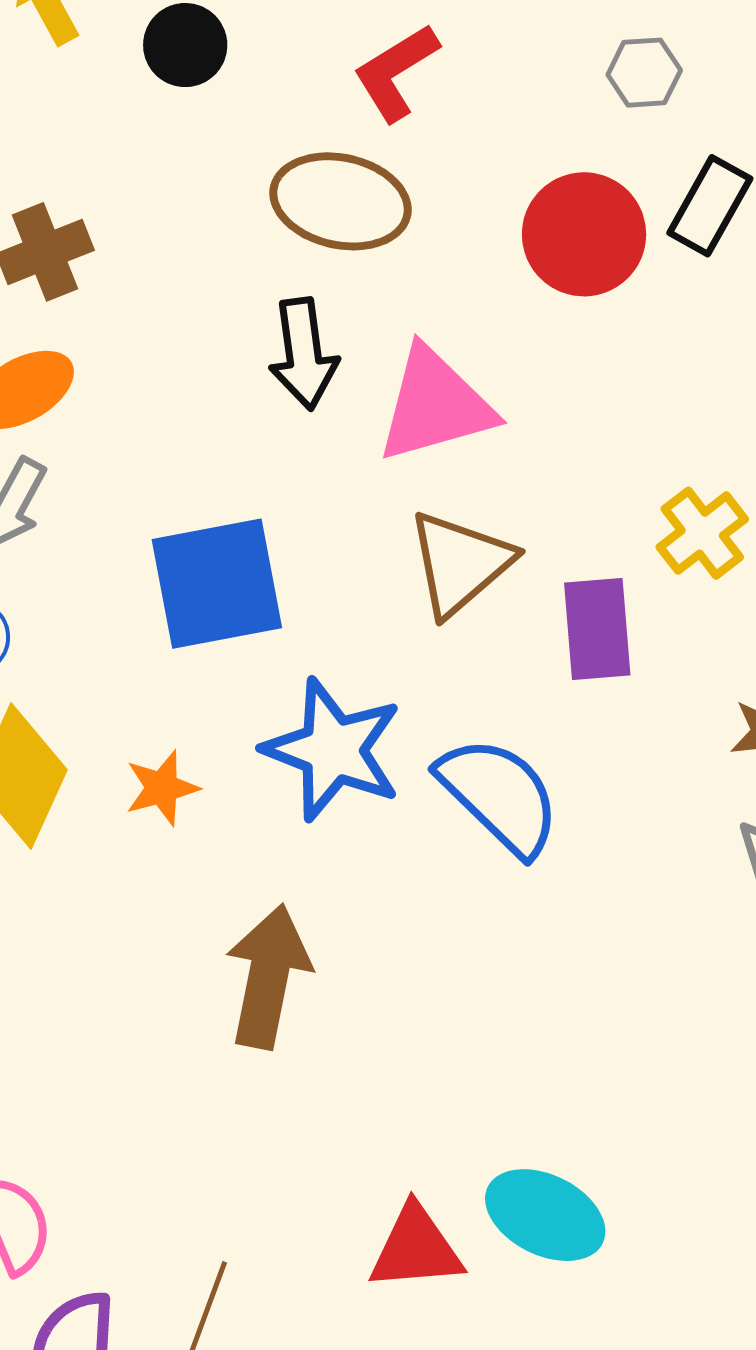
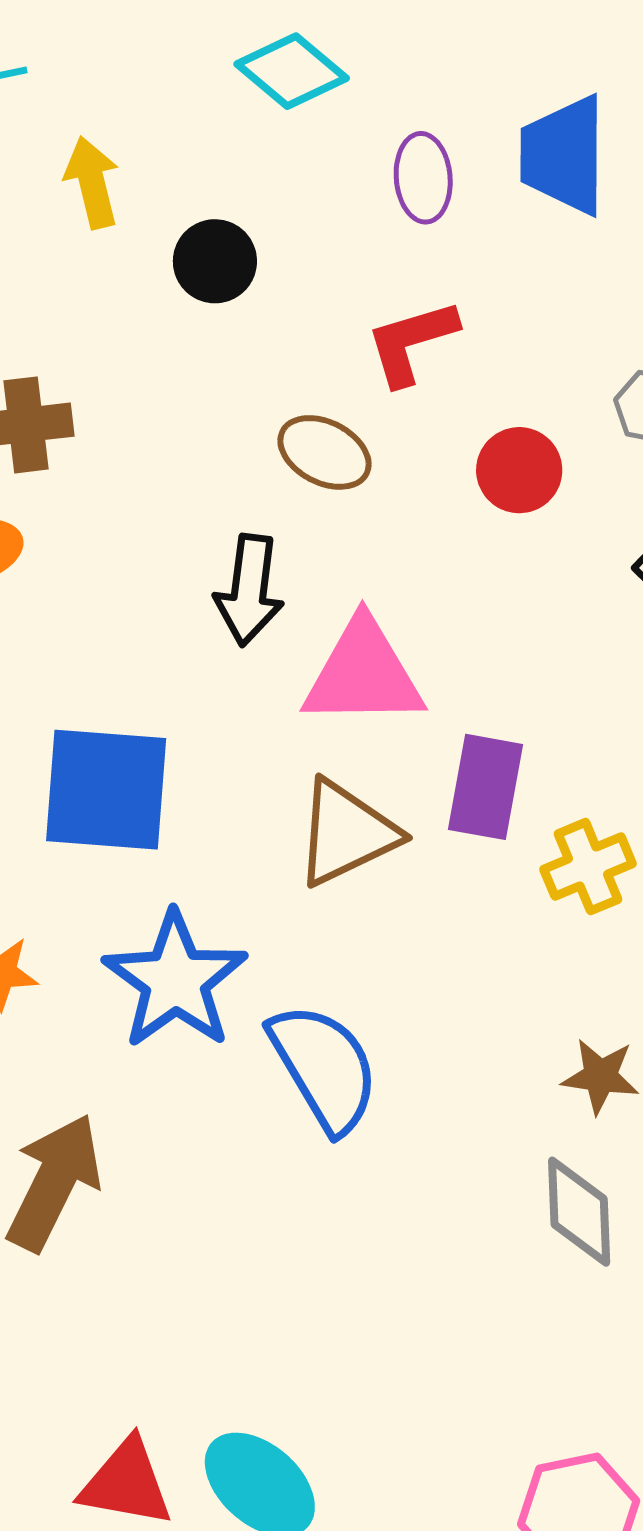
brown ellipse: (341, 201) -> (324, 452), size x0.7
red circle: (584, 234) -> (519, 470), moved, size x0.7
purple rectangle: (597, 629) -> (486, 787), moved

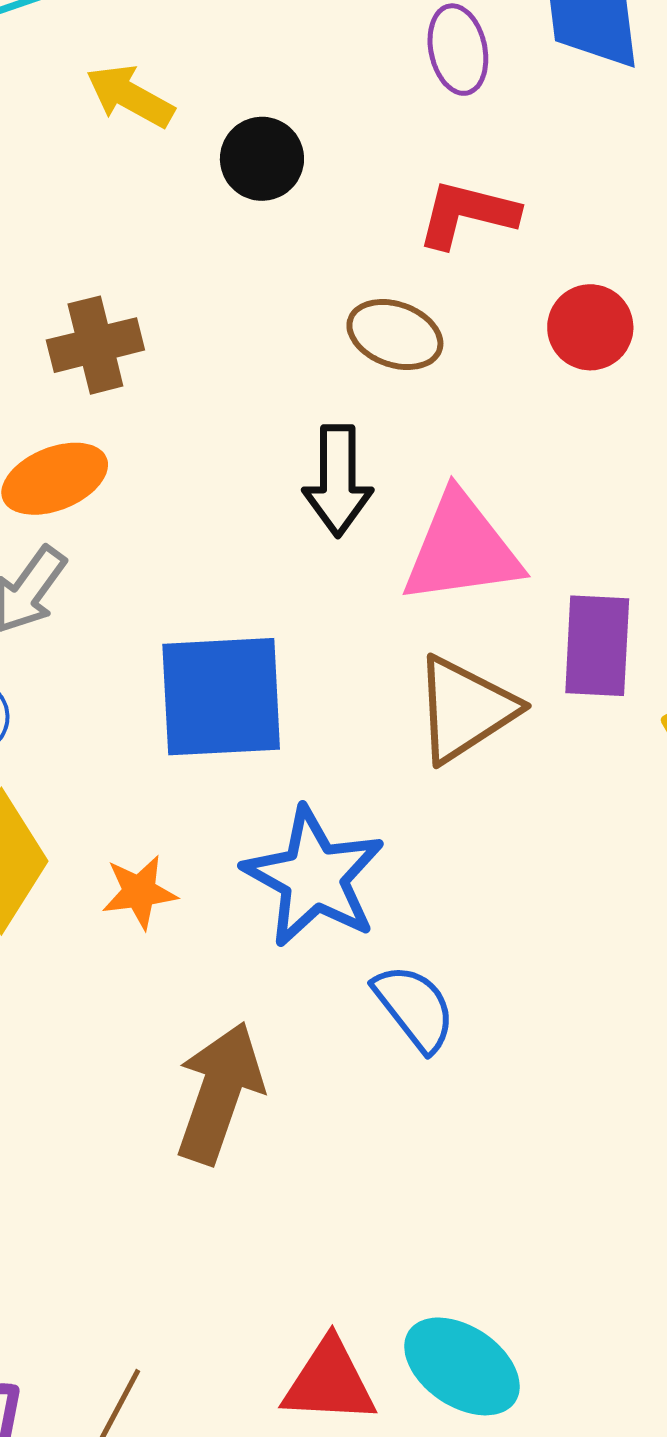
yellow arrow: (92, 182) -> (130, 96), turned -40
red L-shape: (411, 342) -> (467, 214), turned 38
blue semicircle: (324, 1067) -> (414, 1008), moved, size x0.7

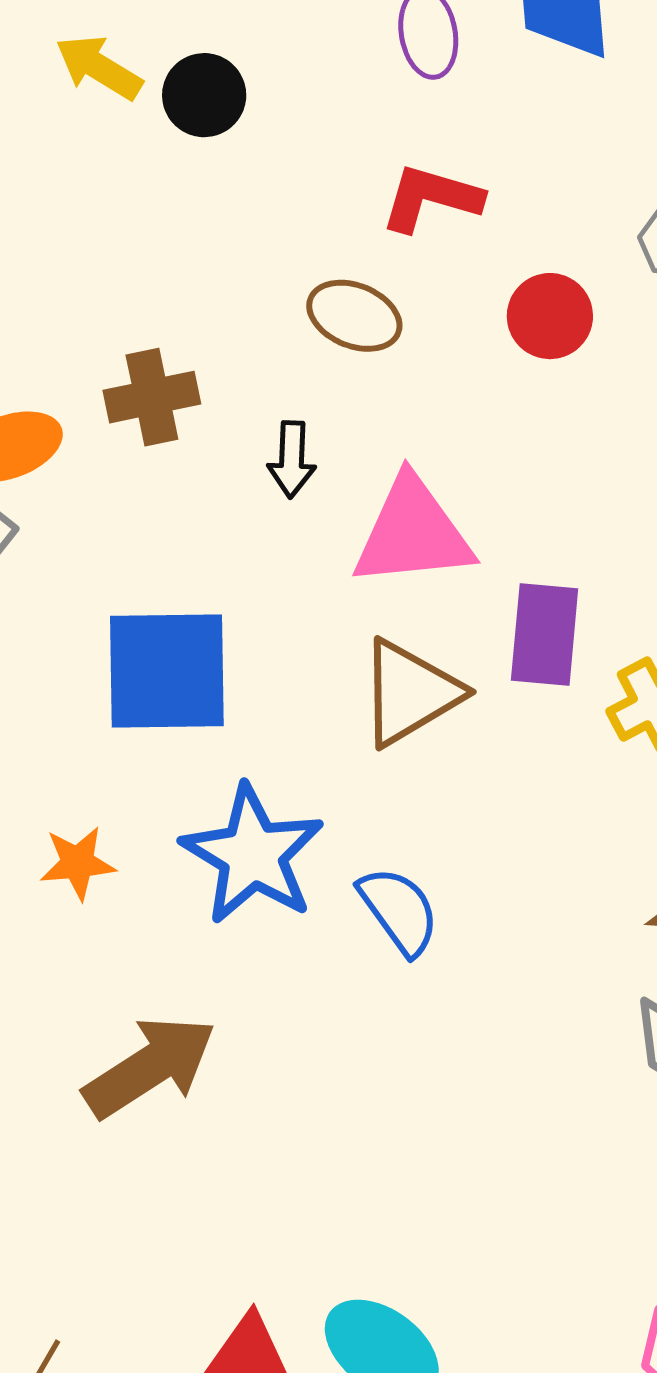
black circle: (262, 159) -> (204, 95), moved
brown cross: (95, 345) -> (152, 397), moved
black arrow: (338, 481) -> (292, 460), size x0.7
blue semicircle: (414, 1008) -> (399, 911), moved
brown arrow: (219, 1093) -> (150, 1067), turned 36

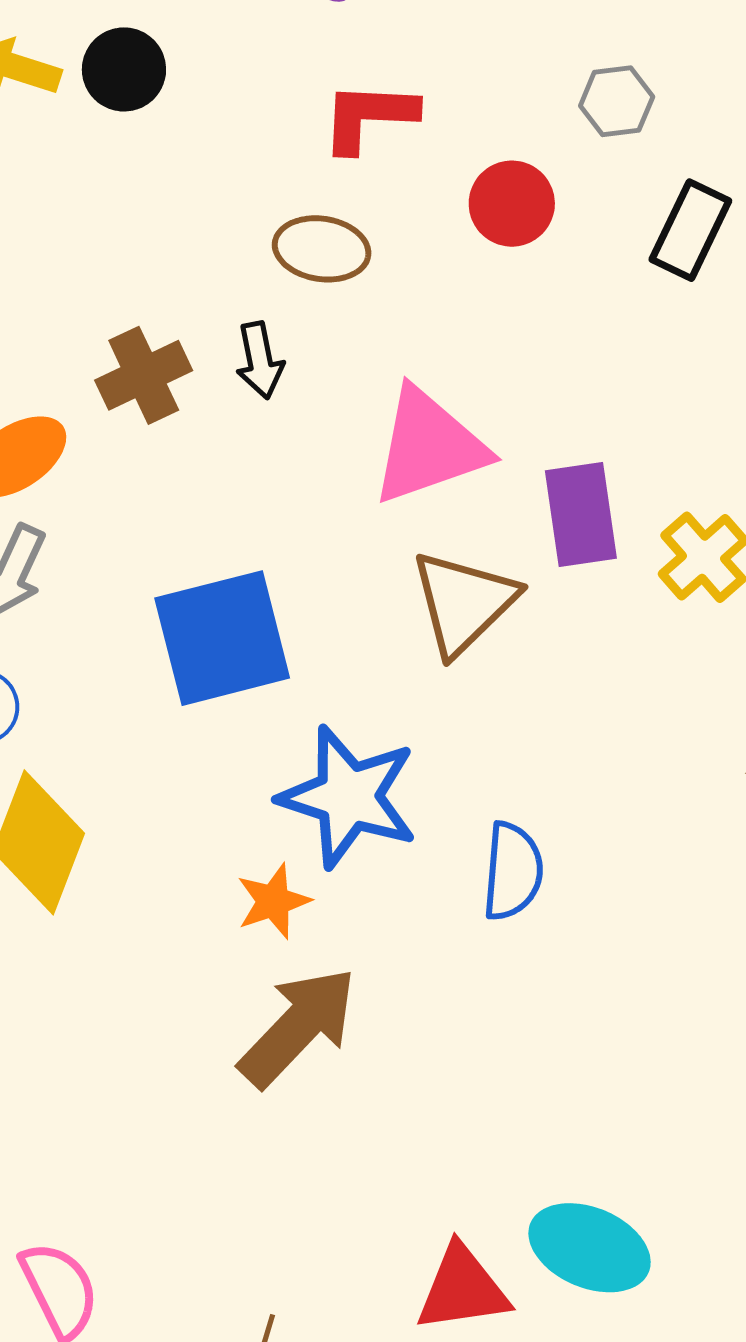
black arrow: (292, 460) -> (260, 360), moved
orange star: (78, 863) -> (273, 901), moved
blue semicircle: (399, 911) -> (513, 871), moved, turned 54

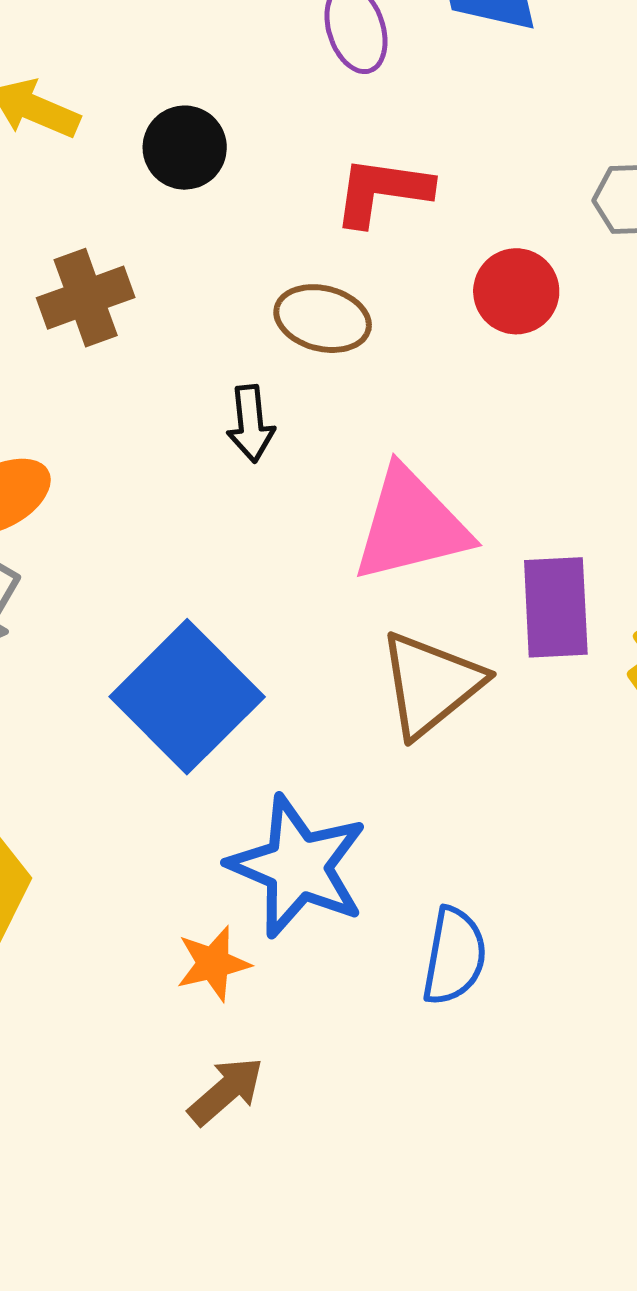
black circle: (124, 69) -> (185, 148), moved
brown cross: (144, 375) -> (86, 298), moved
blue square: (222, 638) -> (187, 697), turned -36
brown arrow: (298, 1027) -> (226, 1091), size x0.6

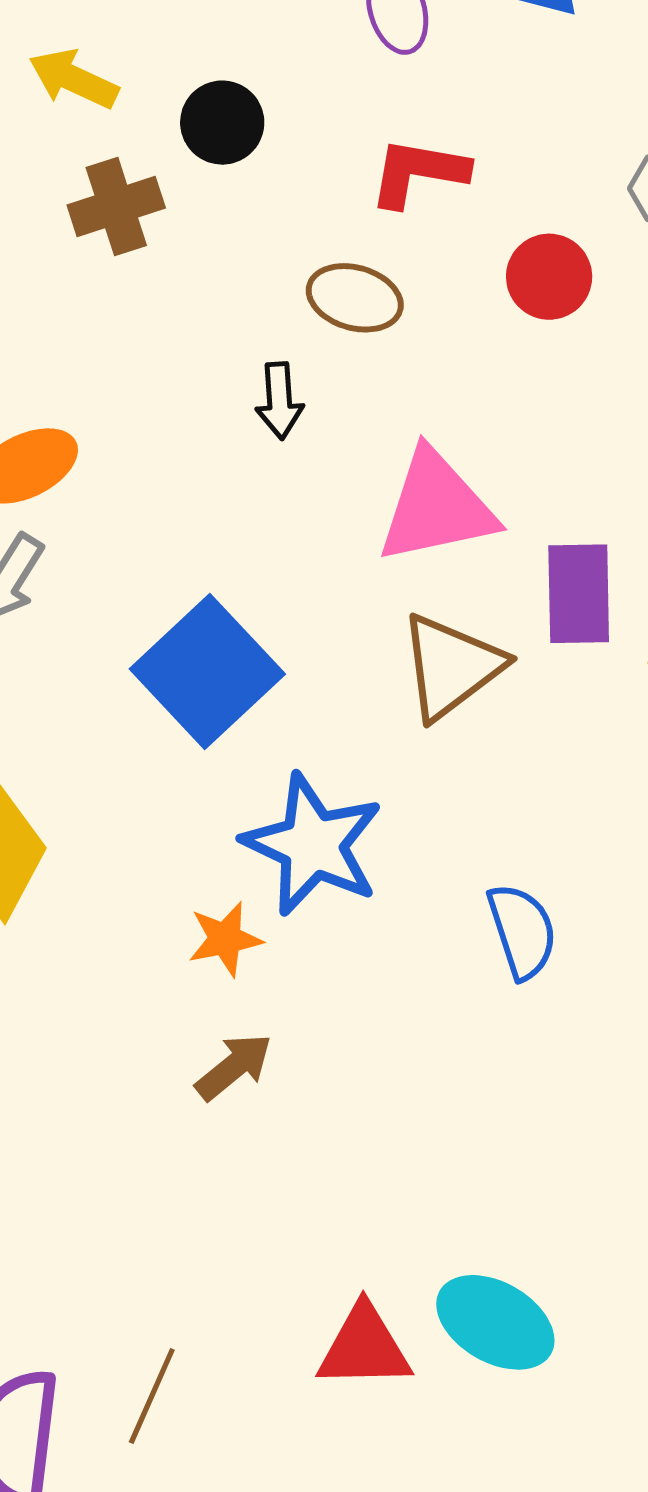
brown cross: (86, 298) -> (116, 206), moved
blue semicircle: (454, 956) -> (522, 931), moved, turned -30

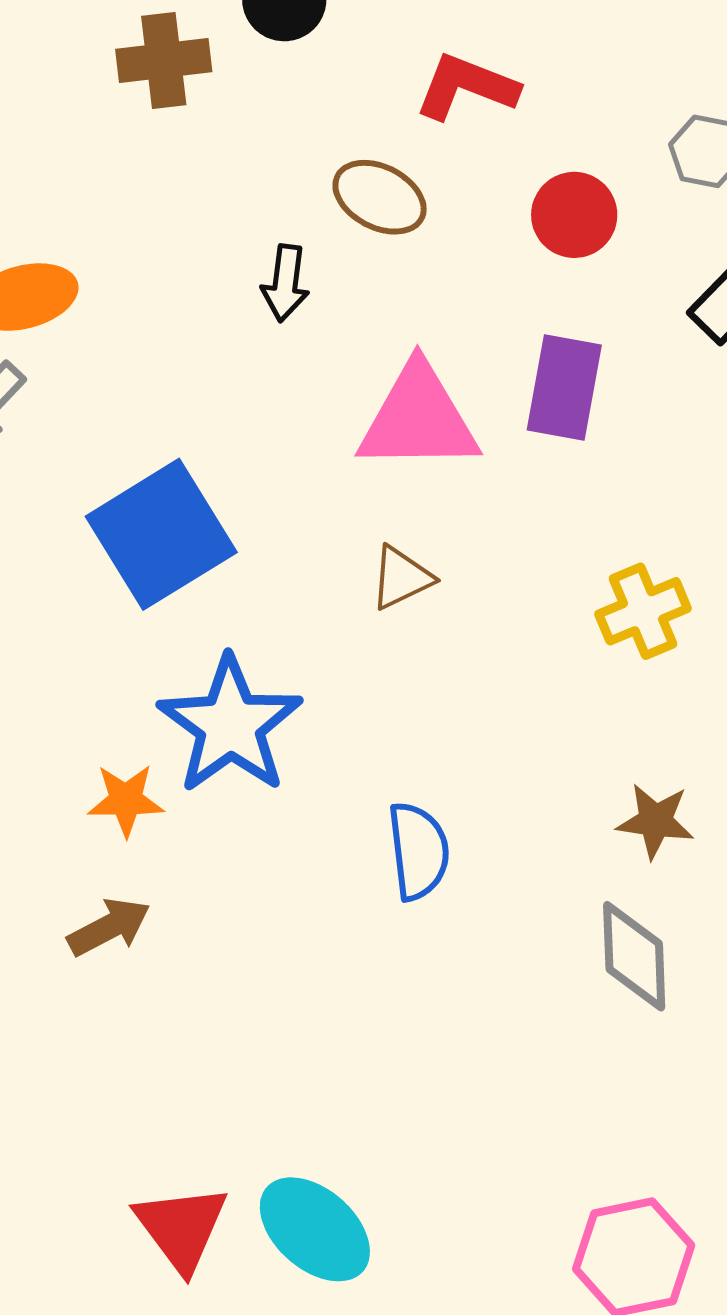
purple rectangle: (579, 594) -> (564, 388), moved
brown triangle: (451, 667) -> (401, 578), size x0.6
red triangle: (364, 1347) -> (181, 1228), turned 43

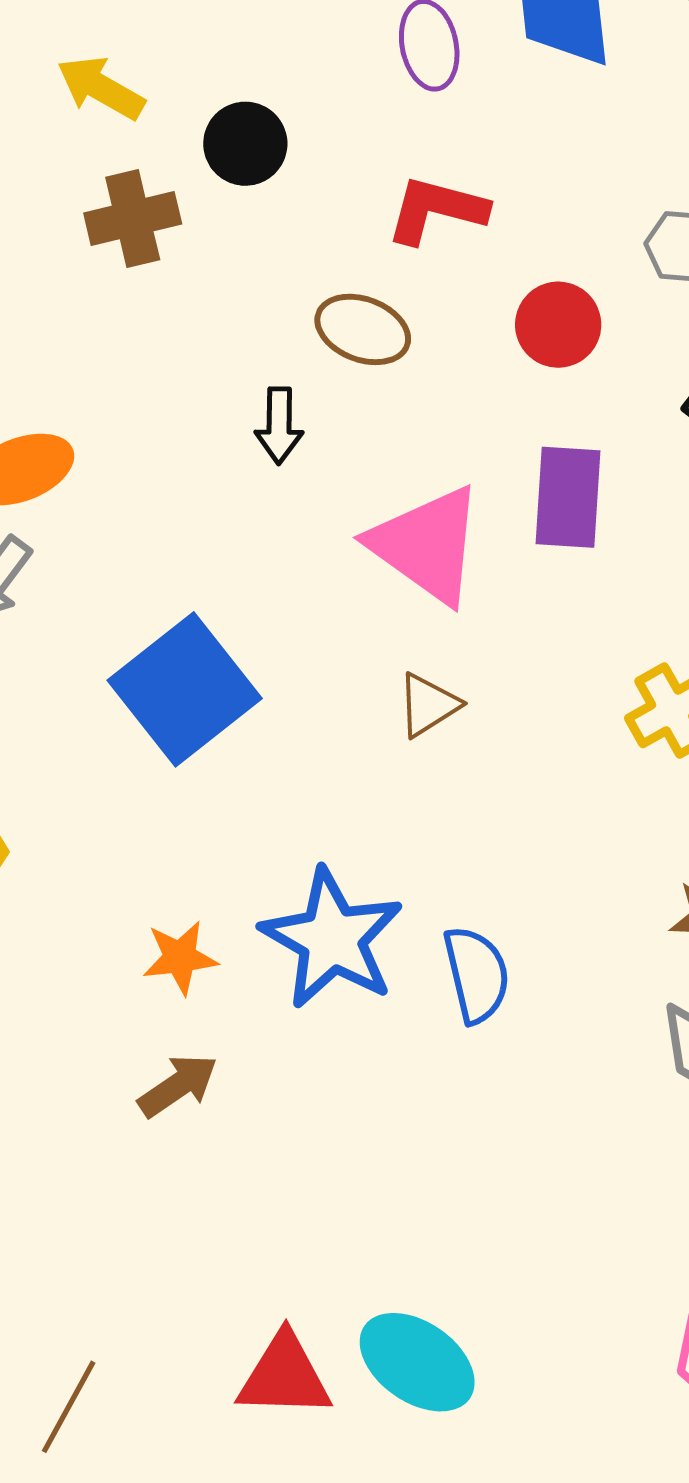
pink triangle: (418, 418) -> (427, 545), turned 43
blue star: (230, 725) -> (332, 939), moved
red triangle: (181, 1228) -> (284, 1376), turned -45

